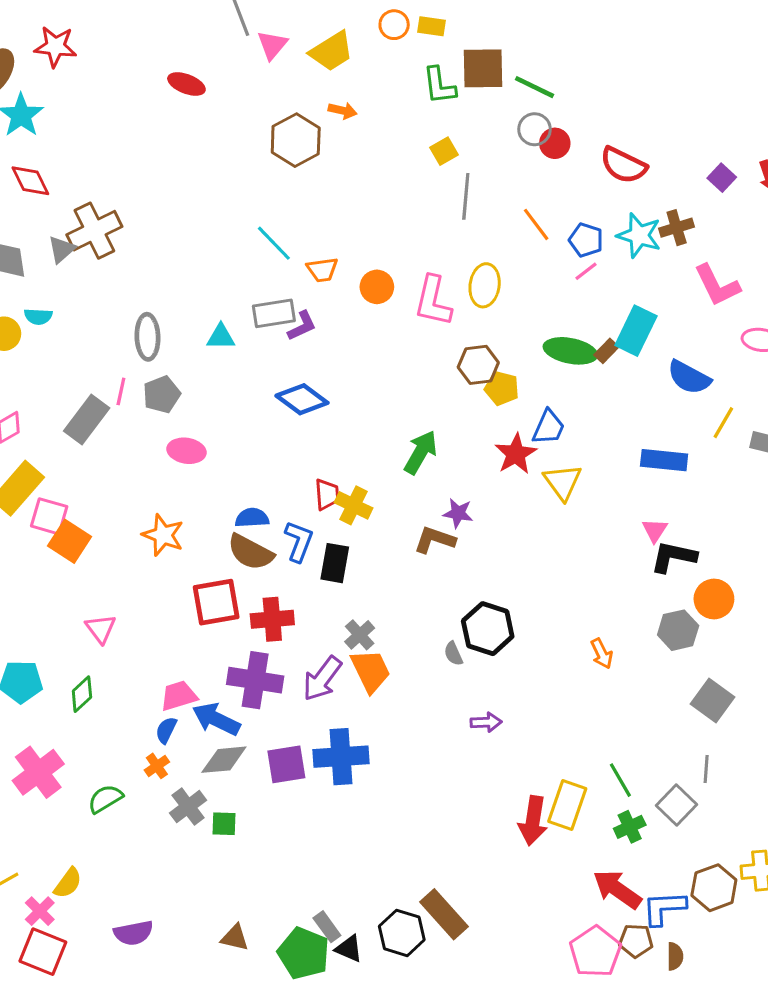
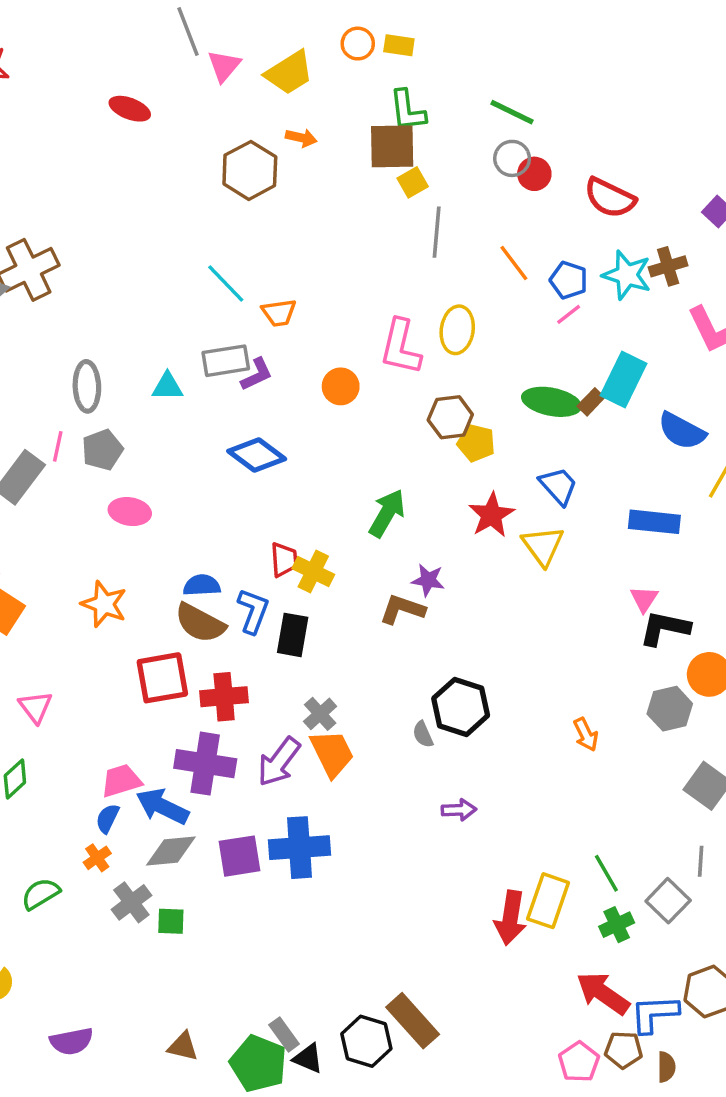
brown square: (483, 68) -> (392, 146), moved
orange circle: (377, 287) -> (341, 386), moved
blue trapezoid: (549, 427) -> (558, 486), moved, turned -66
pink pentagon: (595, 952) -> (579, 1062), size x0.7

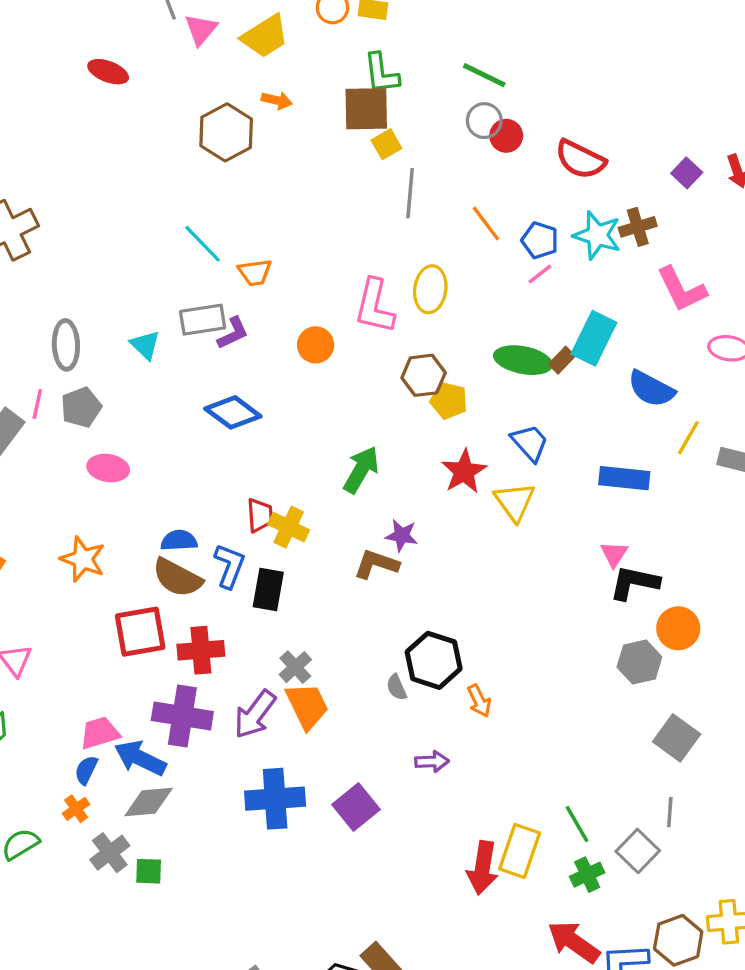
cyan triangle: (167, 386) -> (145, 345), turned 44
orange arrow: (586, 734) -> (479, 701), moved
purple square: (239, 856) -> (356, 807), moved, turned -30

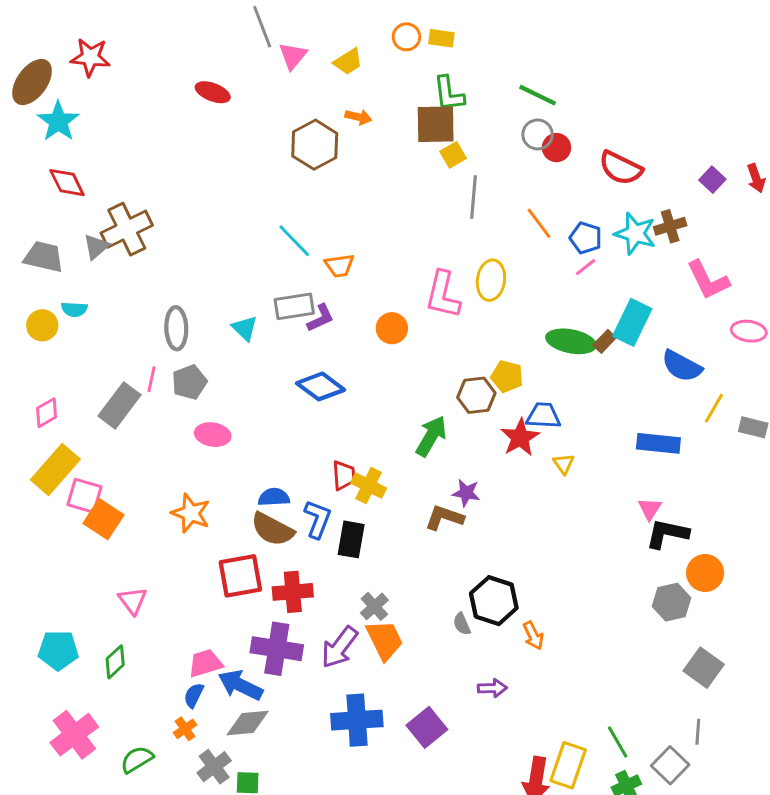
yellow trapezoid: (265, 36) -> (348, 62), size x0.7
brown hexagon: (424, 375) -> (476, 395), moved
blue trapezoid: (530, 443) -> (543, 416), moved, turned -45
yellow triangle: (515, 502) -> (564, 464), size x0.6

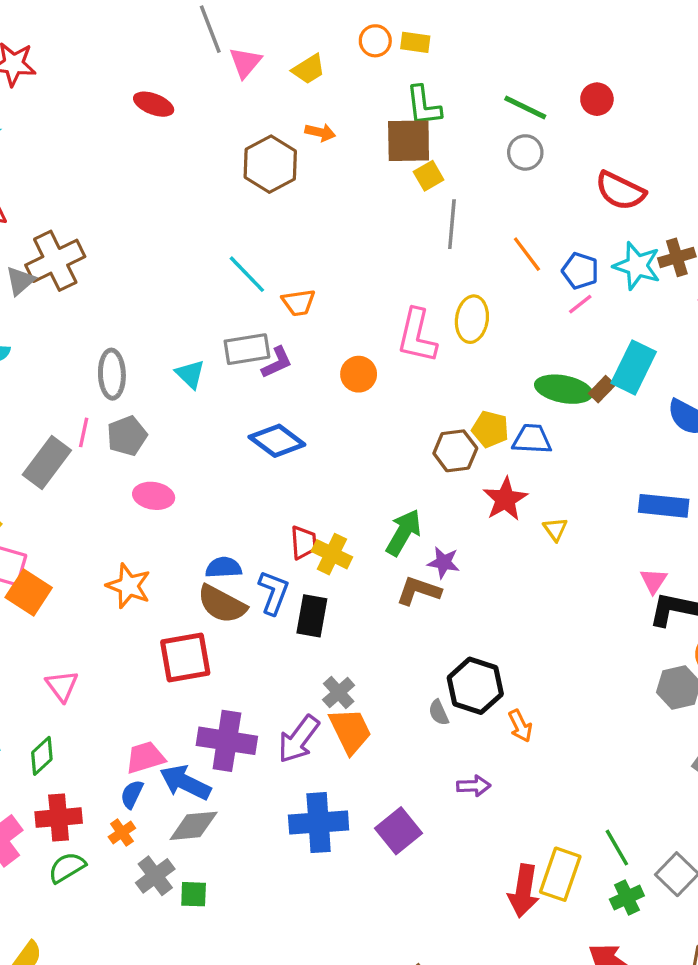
red circle: (556, 148) -> (597, 99), moved
blue trapezoid: (543, 416) -> (532, 439), moved
green arrow: (431, 436) -> (404, 532), moved
red cross: (293, 592) -> (59, 818), moved

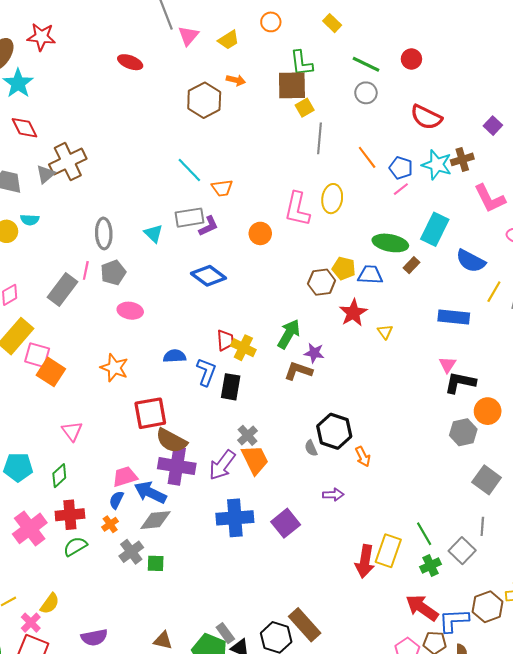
yellow rectangle: (415, 42) -> (332, 23), moved, turned 36
brown rectangle: (602, 389) -> (411, 265), moved
brown semicircle: (222, 604) -> (171, 441), moved

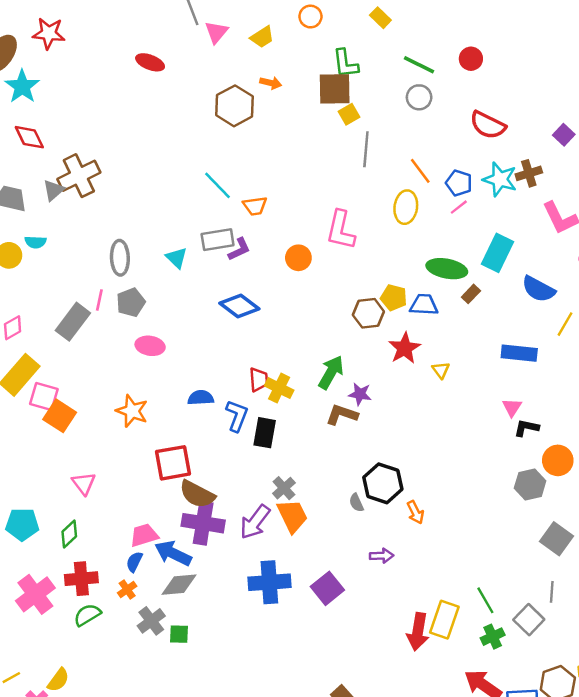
yellow ellipse: (332, 199) -> (406, 207), moved
black L-shape: (460, 383) -> (526, 428), size x0.7

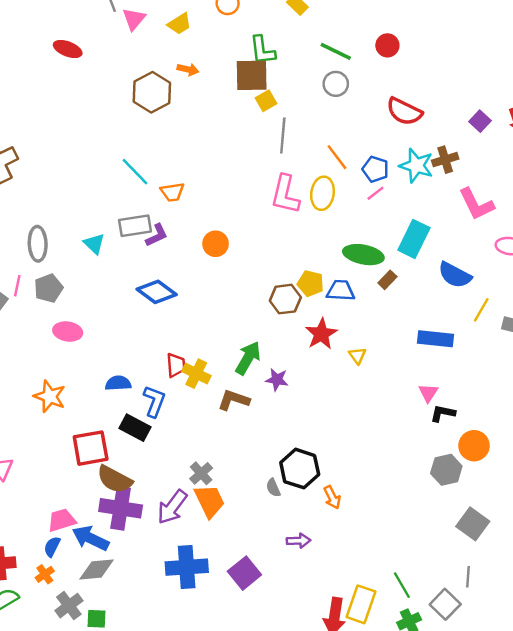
pink L-shape: (341, 230) -> (285, 194), moved
brown L-shape: (342, 415) -> (234, 400), moved
black rectangle: (265, 433) -> (135, 428), moved, turned -72

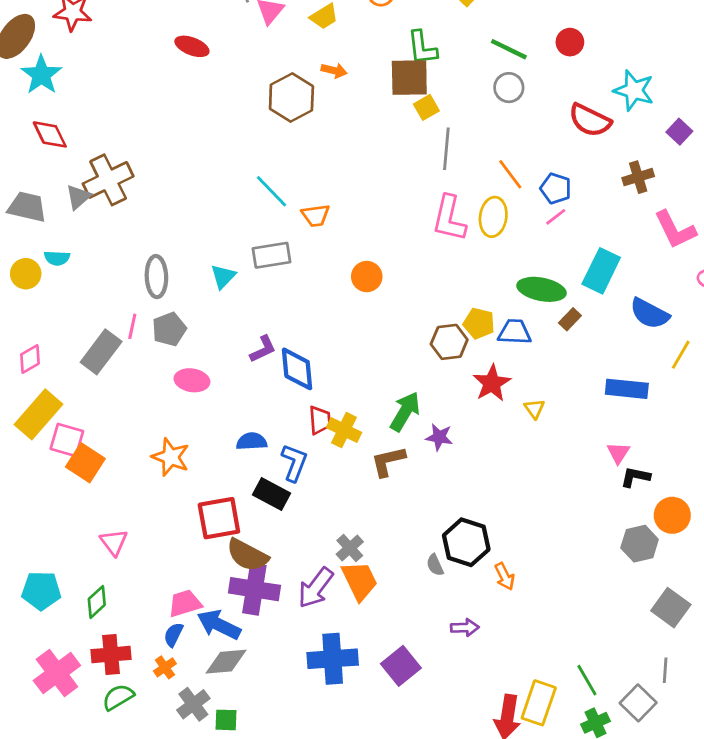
cyan star: (416, 166) -> (634, 90), moved
purple L-shape: (157, 235) -> (263, 349), moved
cyan triangle: (94, 244) -> (223, 277), turned 30
blue diamond: (157, 292) -> (297, 369), moved, turned 48
brown L-shape: (234, 400) -> (388, 461), turned -32

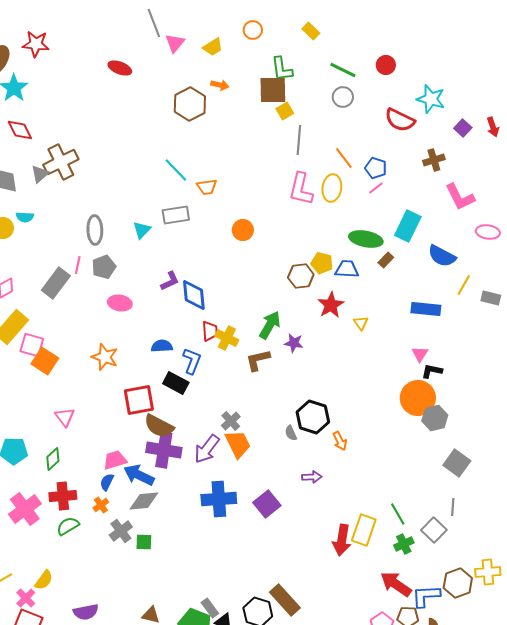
orange circle: (672, 515) -> (418, 398), moved, size x1.4

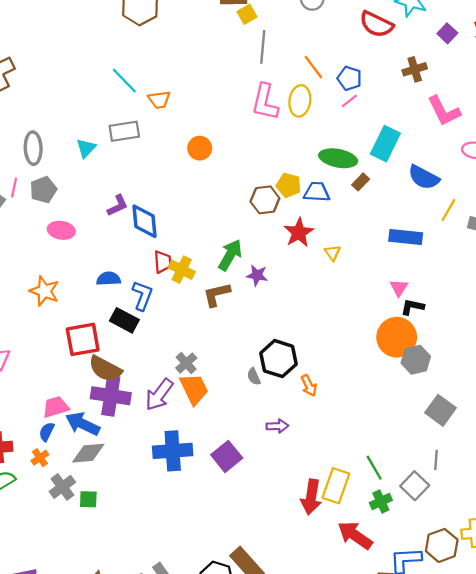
red arrow: (396, 584) -> (355, 535), moved

